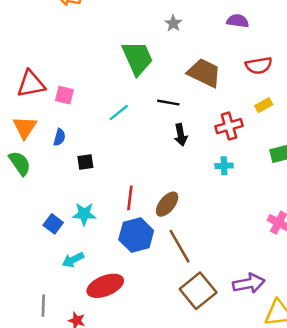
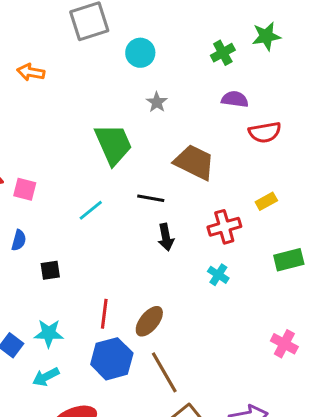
red semicircle: (259, 65) -> (265, 132), moved
cyan cross: (224, 166) -> (218, 275), turned 35
cyan arrow: (73, 260) -> (46, 377), moved

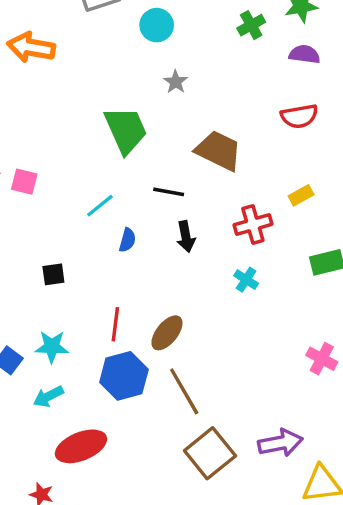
orange arrow: (31, 72) -> (31, 47), size x1.5
purple semicircle: (235, 99) -> (305, 54), moved
blue semicircle: (19, 240) -> (127, 240), moved

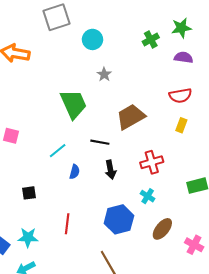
brown trapezoid: (219, 151) -> (131, 117), turned -56
yellow rectangle: (301, 195) -> (181, 125), moved, turned -40
brown ellipse: (167, 333) -> (162, 229), moved
blue hexagon: (124, 376) -> (119, 219), moved

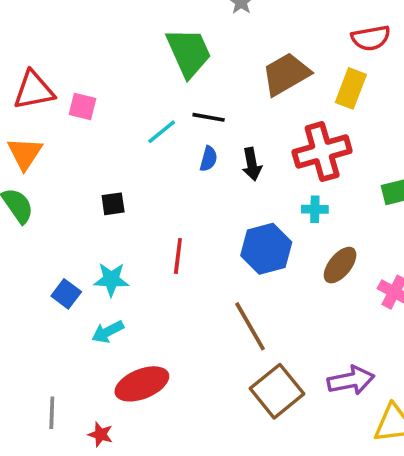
yellow rectangle: (181, 125) -> (351, 88), moved, size x1.5
black line: (100, 142) -> (209, 117), moved
red cross: (152, 162) -> (322, 152), size x1.4
blue semicircle: (75, 172) -> (209, 159), moved
cyan cross: (148, 196) -> (315, 209), turned -32

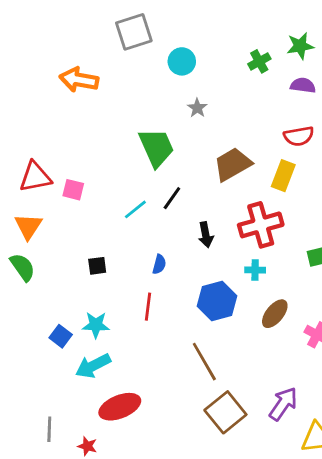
black line: (209, 117) -> (172, 198), turned -65
blue semicircle: (209, 159) -> (159, 264), moved
cyan arrow: (108, 332) -> (93, 366), size x1.4
purple arrow: (351, 380) -> (283, 404), turned -44

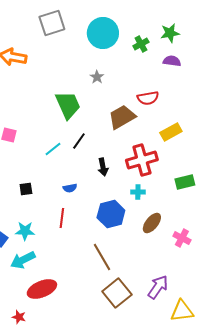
cyan circle: (182, 61) -> (103, 33), moved, size x1.6
red semicircle: (299, 136) -> (148, 98), moved
yellow rectangle: (283, 176) -> (171, 132), moved, turned 40
blue semicircle: (159, 264) -> (70, 188), turned 64

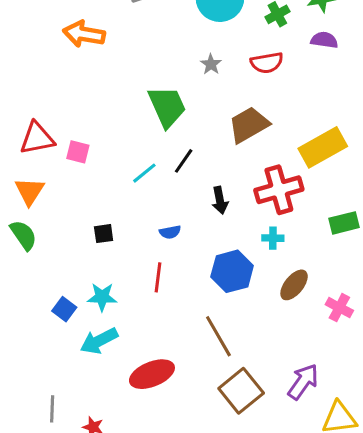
red semicircle: (148, 98) -> (267, 63), moved
yellow rectangle: (171, 132) -> (323, 147), size x1.4
red ellipse: (42, 289) -> (152, 374), moved

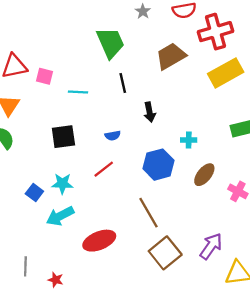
black line: (184, 161) -> (123, 83), turned -48
cyan line: (144, 173) -> (78, 92), moved, turned 42
red cross: (279, 190) -> (215, 32), moved
black square: (104, 234) -> (63, 137), size x1.6
red line: (158, 277) -> (104, 169), turned 45

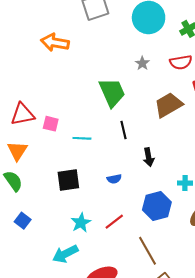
red line: (104, 169) -> (114, 222), moved
cyan star: (62, 184) -> (81, 223), moved, turned -30
blue square: (34, 193) -> (23, 221), moved

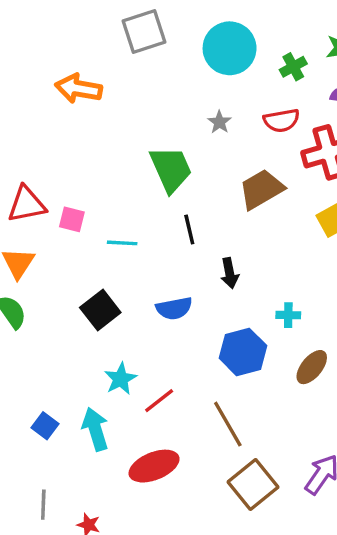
blue semicircle: (114, 179) -> (174, 308), size x1.5
black square: (68, 180) -> (100, 310), turned -30
blue square: (23, 221) -> (45, 426), moved
red line: (114, 222) -> (159, 401), moved
cyan arrow: (65, 254) -> (95, 429), turned 100

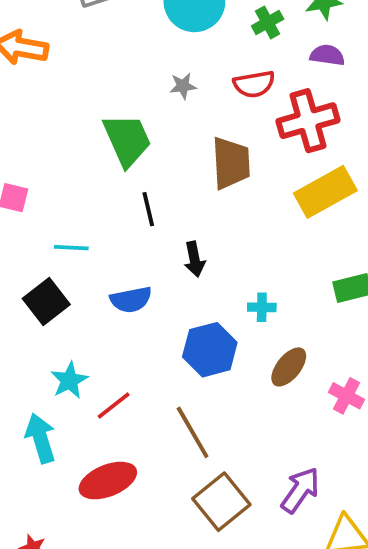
gray star: (219, 122) -> (183, 86), turned 30
brown trapezoid: (261, 189) -> (231, 163), turned 117
cyan line: (122, 243) -> (71, 248), moved

